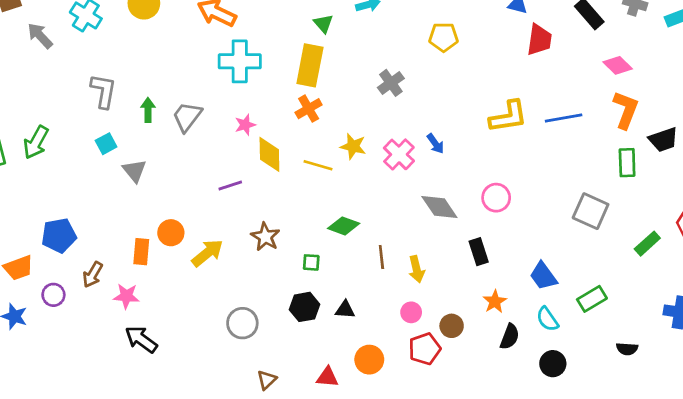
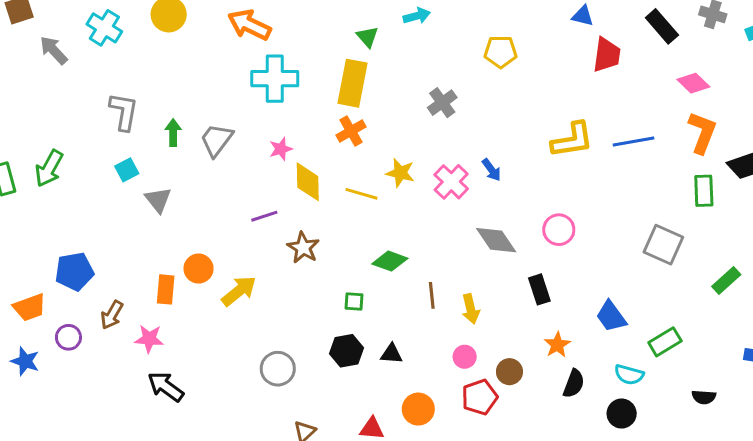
brown star: (265, 237) -> (303, 248), moved
cyan semicircle: (547, 319) -> (629, 375), moved, turned -40

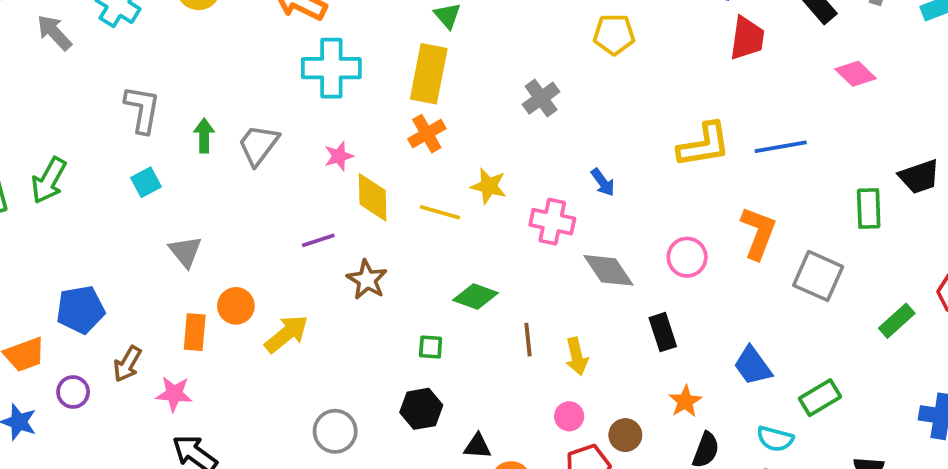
orange L-shape: (702, 132) -> (758, 233), moved
pink cross: (451, 182) -> (552, 222), moved, turned -32
gray triangle: (158, 200) -> (185, 252), moved
black triangle: (391, 354) -> (477, 446), moved

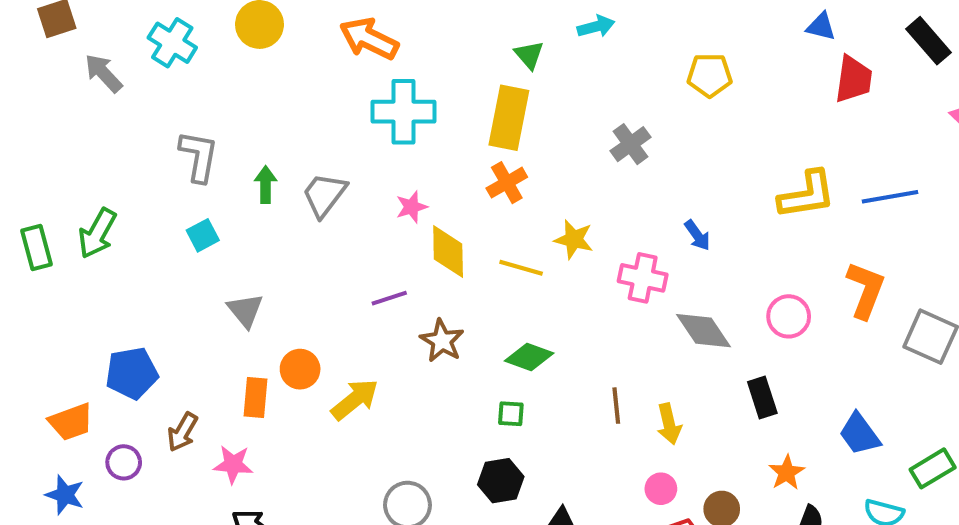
green diamond: (476, 297) -> (529, 357), moved

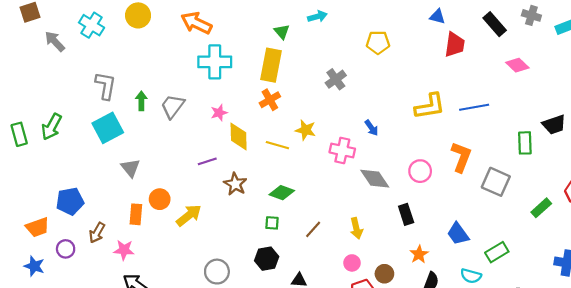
cyan square: (203, 235) -> (108, 128), size x1.8
brown line: (616, 406) -> (313, 229), moved, turned 48

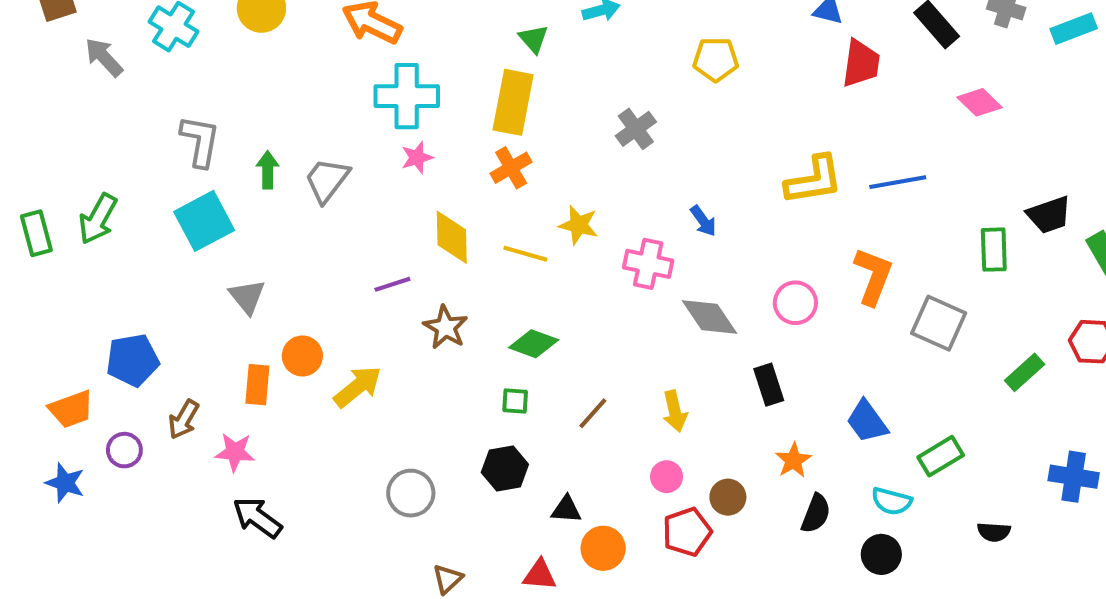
pink star: (219, 113) -> (417, 158), moved

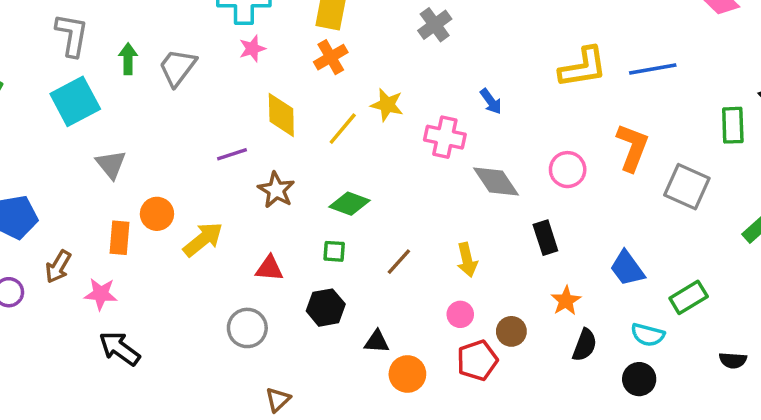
yellow line: (525, 254) -> (343, 129), turned -66
red triangle: (540, 575) -> (269, 268), moved

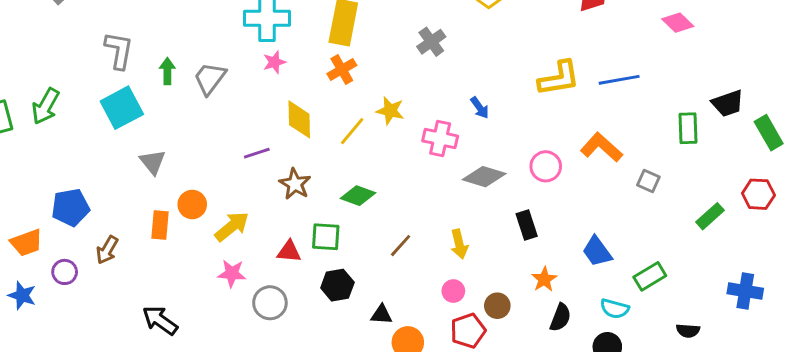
orange L-shape: (632, 147) -> (601, 147), turned -69
gray diamond: (496, 181) -> (484, 177), turned -39
gray square: (687, 187) -> (648, 181), size x0.6
green square: (334, 251) -> (326, 237), moved, size x1.5
pink star: (101, 294) -> (232, 273), moved

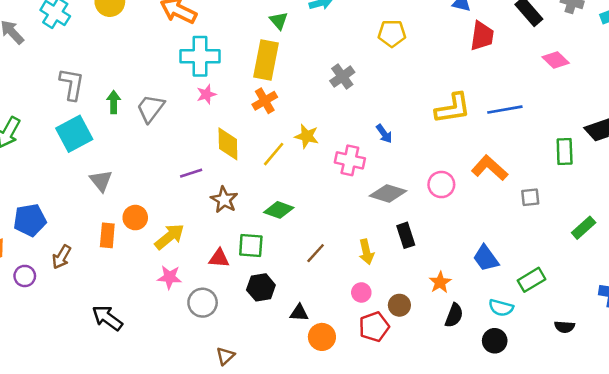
gray square: (648, 181) -> (530, 197), turned -30
black rectangle: (527, 225) -> (406, 235), moved

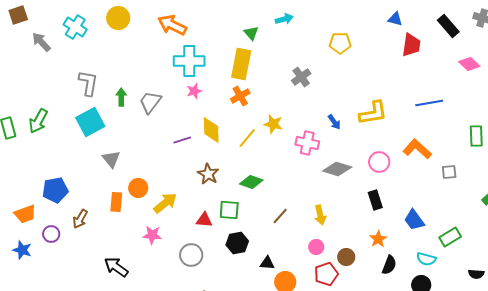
yellow L-shape: (453, 108) -> (373, 113), moved
purple line: (191, 173) -> (182, 140), moved
black rectangle: (406, 235) -> (375, 200), moved
pink star: (170, 277) -> (152, 235), moved

